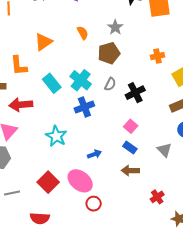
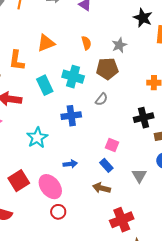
cyan cross: (81, 80) -> (73, 77), moved, turned -35
black cross: (135, 93) -> (144, 118), moved
pink square: (131, 126) -> (112, 145), turned -32
red cross: (157, 197) -> (122, 220), size x1.6

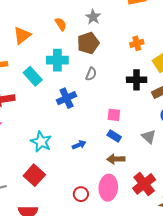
black cross: (144, 118) -> (137, 80), turned 30
cyan star: (37, 138) -> (41, 142), moved
pink ellipse: (50, 187) -> (108, 188), moved, turned 60

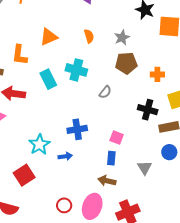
brown pentagon: (88, 43) -> (126, 63), moved
blue cross: (67, 98) -> (77, 129), moved
blue rectangle: (114, 136) -> (111, 158), turned 48
blue arrow: (79, 145) -> (65, 156), moved

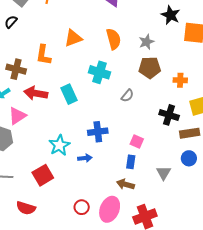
orange semicircle: (89, 36) -> (114, 39), size x1.5
cyan rectangle: (48, 79) -> (69, 94), moved

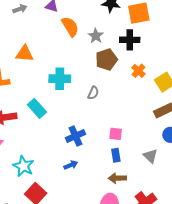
orange triangle: (73, 38) -> (25, 54), turned 42
orange semicircle: (114, 39) -> (70, 27), moved
orange cross: (180, 80) -> (138, 71), moved, turned -32
black cross: (169, 115) -> (130, 40), moved
cyan star: (59, 145) -> (23, 166), moved

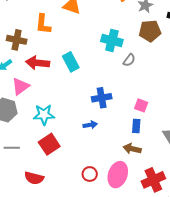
cyan cross: (60, 79) -> (112, 40), moved
cyan star: (23, 166) -> (44, 115), turned 30

